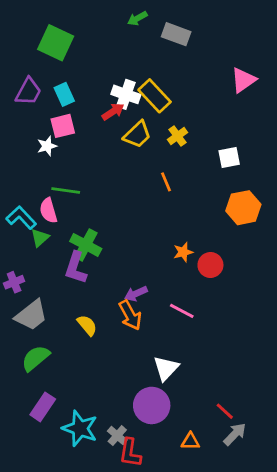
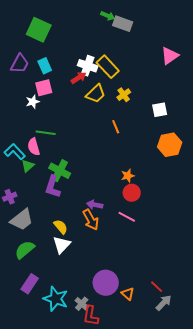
green arrow: (137, 18) -> (108, 16), moved, turned -128
red circle: (210, 265) -> (132, 193), moved
purple arrow: (136, 294) -> (95, 205), turned 35
white triangle: (166, 368) -> (62, 245), moved
orange triangle: (190, 441) -> (128, 294), moved, turned 40

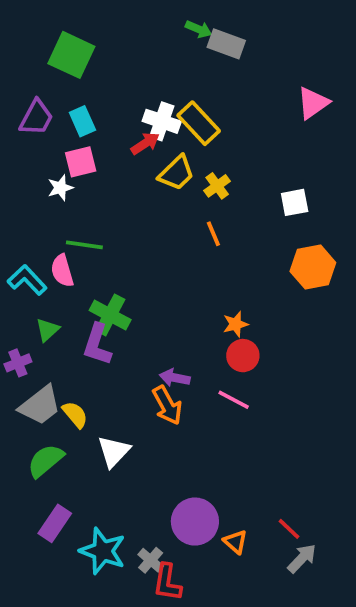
yellow cross: (124, 95) -> (217, 186), moved
green triangle: (28, 166) -> (47, 330), moved
yellow semicircle: (61, 227) -> (75, 415), moved

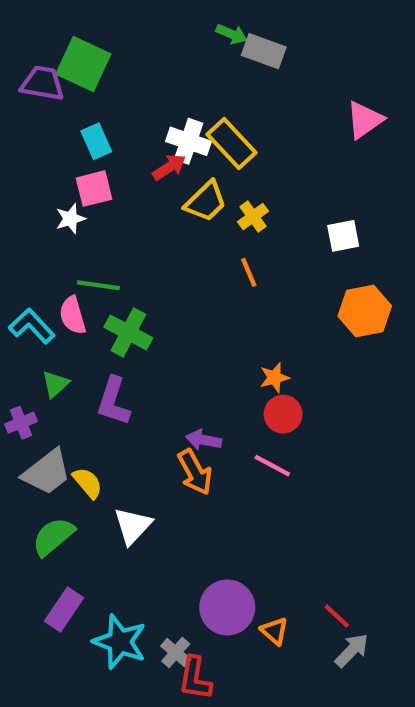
purple trapezoid: (36, 118) -> (42, 83), moved, turned -108
green cross: (110, 315) -> (128, 332), moved

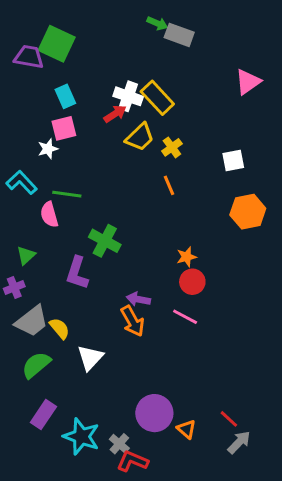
cyan L-shape: (32, 326) -> (22, 182), moved
green cross: (128, 332) -> (105, 241), moved
green triangle: (55, 384) -> (26, 255), moved
red L-shape: (195, 678) -> (133, 461), turned 104

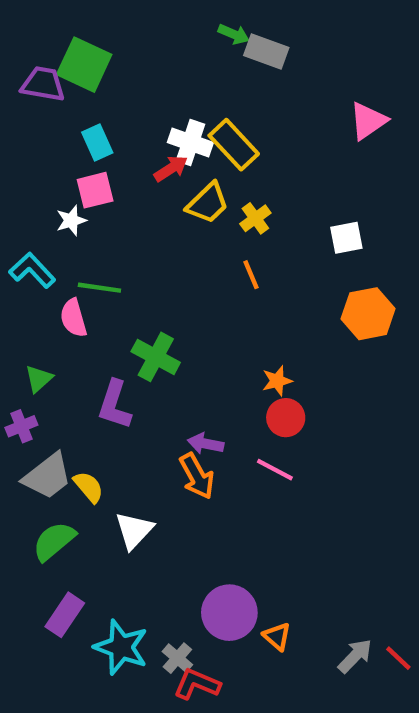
red line: (229, 419) -> (398, 658), moved

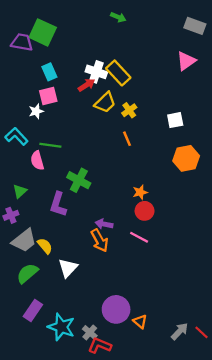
gray rectangle: (266, 52) -> (195, 26), moved

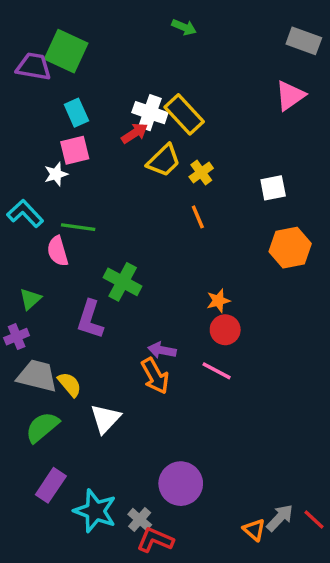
gray trapezoid: (24, 240) -> (37, 376), turned -128
orange triangle: (140, 321) -> (254, 530), moved

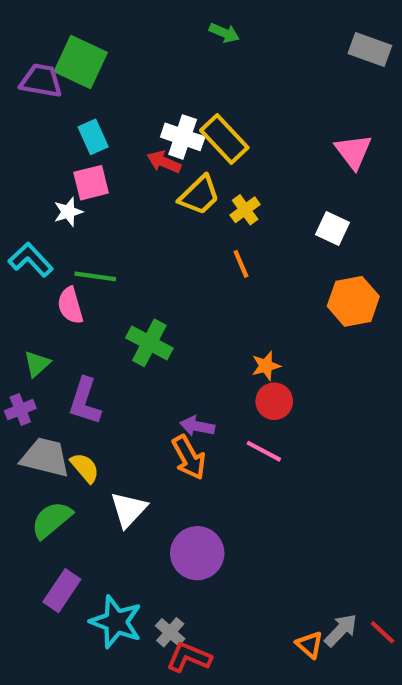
pink triangle: (290, 96) -> (353, 151), moved, turned -32
red arrow: (135, 133) -> (164, 162), turned -124
white square: (273, 188) -> (332, 228), turned 36
purple L-shape: (90, 319) -> (85, 401), moved
purple circle: (181, 484) -> (197, 553), moved

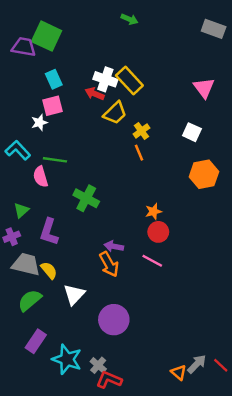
yellow cross: (245, 210) -> (141, 131), moved

